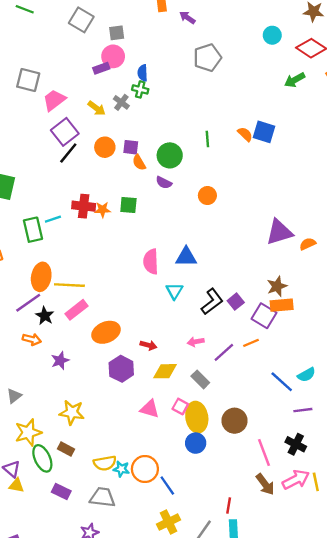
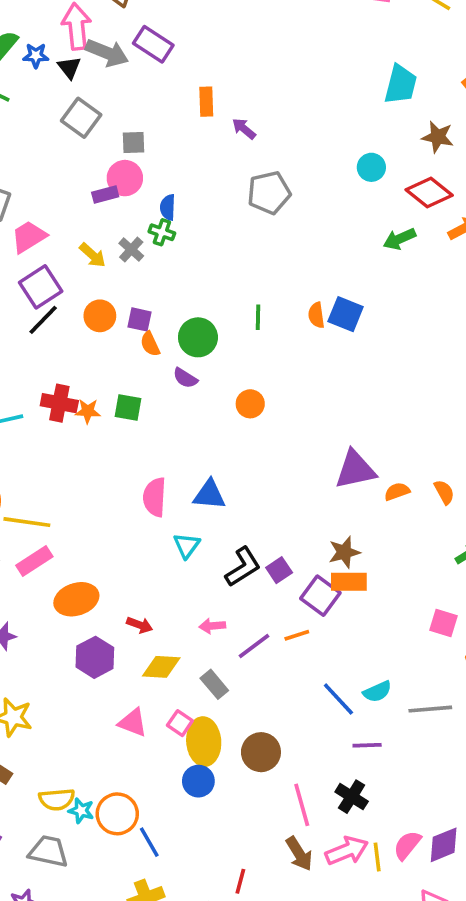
orange semicircle: (245, 134) -> (316, 315), turned -147

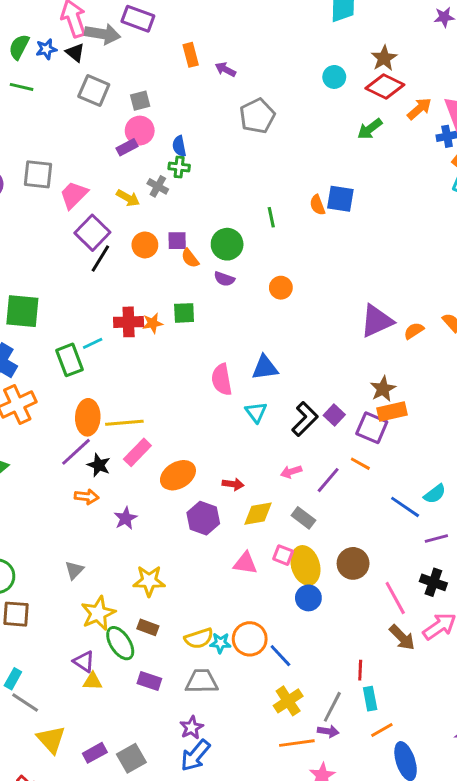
brown star: (438, 137) -> (384, 58), moved, turned -30
orange line: (297, 635) -> (360, 464), turned 60

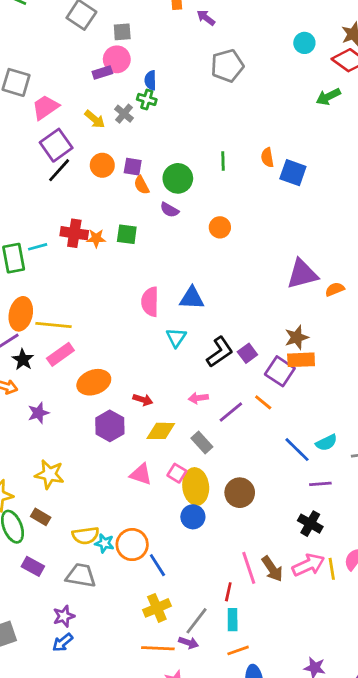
blue square: (340, 199) -> (293, 173), moved
pink line: (395, 598) -> (249, 568), moved
blue arrow: (195, 755) -> (63, 642), size x0.7

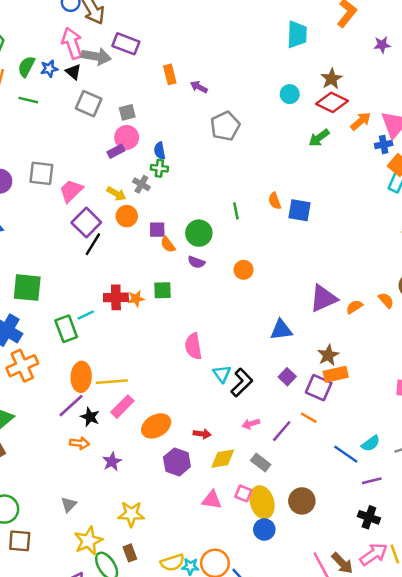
orange circle: (102, 165) -> (127, 216), moved
blue triangle: (192, 298) -> (281, 330), moved
black L-shape: (220, 352) -> (242, 382), moved
brown rectangle: (41, 517) -> (130, 553), turned 49

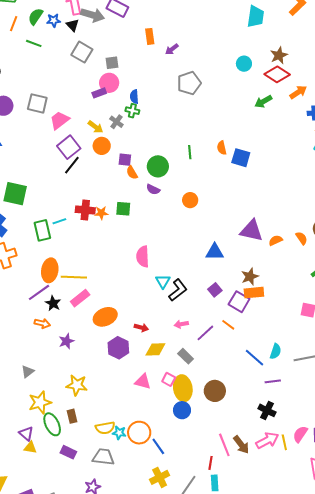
purple arrow: (199, 87) -> (172, 49), turned -72
purple triangle: (323, 298) -> (251, 231), turned 30
cyan semicircle: (371, 443) -> (275, 351), turned -42

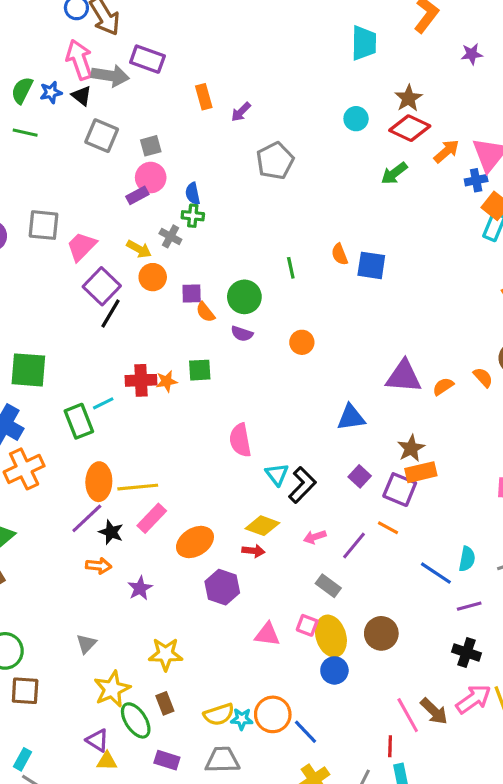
yellow diamond: (155, 349) -> (262, 526), moved, turned 30

